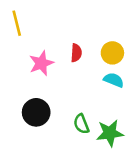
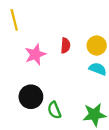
green semicircle: (81, 124) -> (54, 110), moved

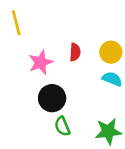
black circle: (31, 97) -> (52, 98), moved

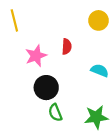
yellow circle: (111, 52) -> (99, 20), moved

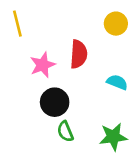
red semicircle: (67, 47) -> (79, 54), size x1.5

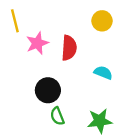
pink star: (43, 65) -> (37, 43), moved

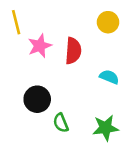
black circle: (48, 90) -> (37, 99), moved

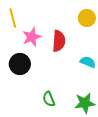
black circle: (37, 99) -> (20, 64), moved

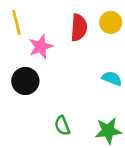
red semicircle: (59, 41) -> (79, 28), moved

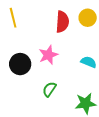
pink star: (41, 47) -> (48, 55), moved
green semicircle: (62, 126) -> (49, 89), moved, turned 56

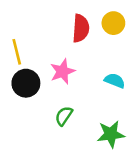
yellow line: (13, 18) -> (17, 52), moved

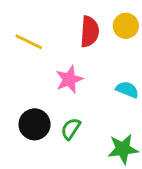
yellow line: (17, 52) -> (29, 42), moved, turned -50
black circle: (26, 83) -> (35, 124), moved

